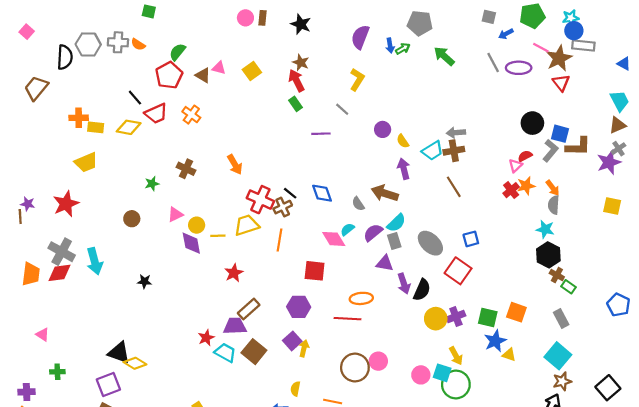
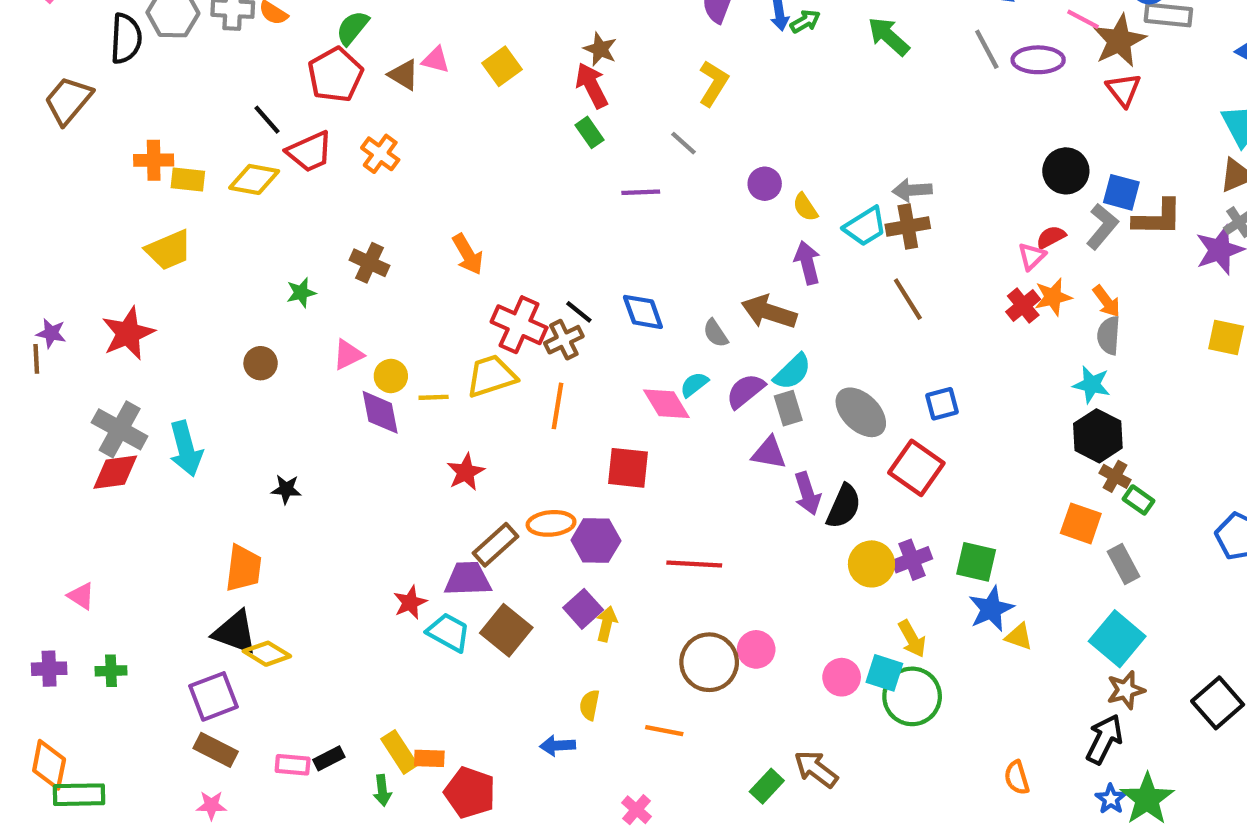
orange trapezoid: (31, 274) -> (243, 568), moved
orange ellipse: (361, 298) -> (551, 523), moved
orange square: (516, 312) -> (1081, 523), moved
purple cross: (27, 392) -> (49, 669), moved

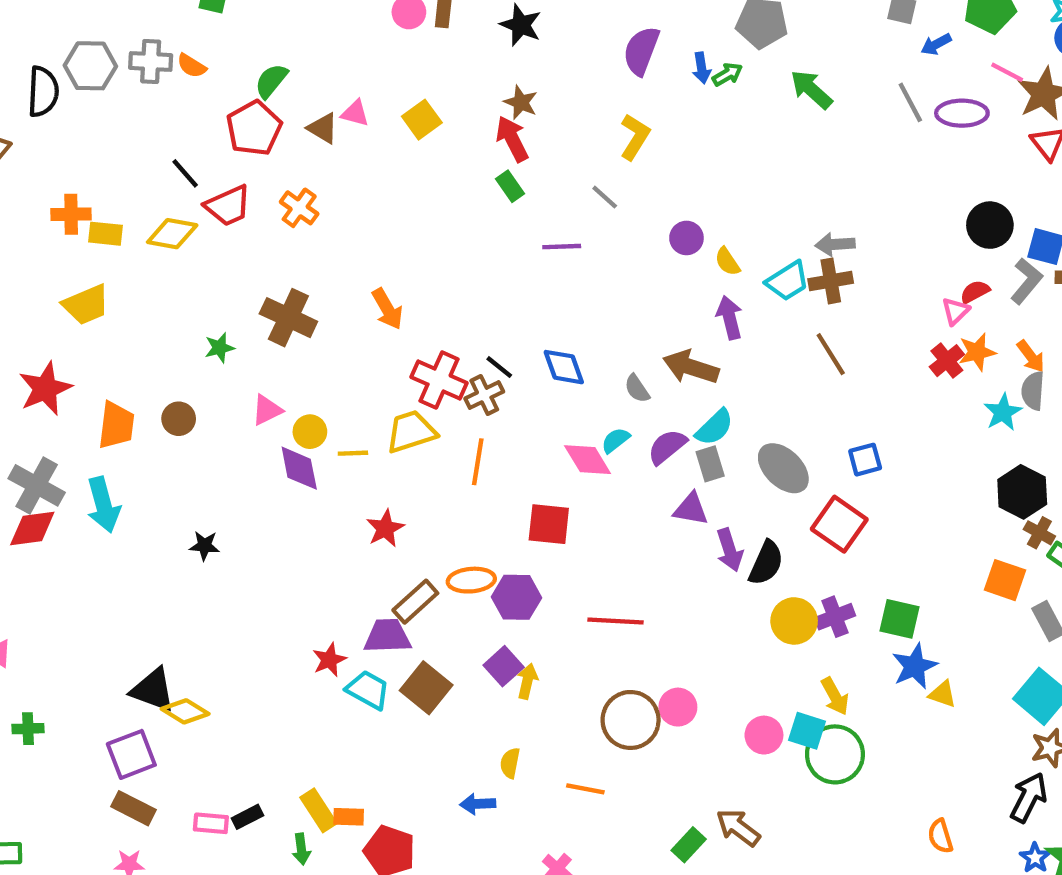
brown cross: (369, 263) -> (288, 318), size x1.4
cyan star: (1092, 385) -> (1003, 412), moved, turned 30
orange trapezoid: (243, 568) -> (116, 425), moved

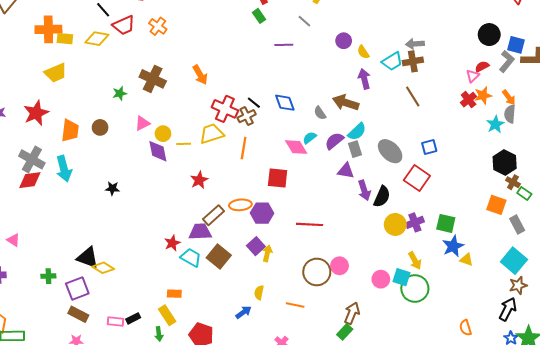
orange cross: (71, 214) -> (48, 29), size x1.4
green cross: (28, 729) -> (48, 276), moved
blue arrow: (478, 804) -> (244, 312), turned 147
orange rectangle: (349, 817) -> (174, 294), moved
brown arrow: (738, 828) -> (352, 313), moved, turned 75

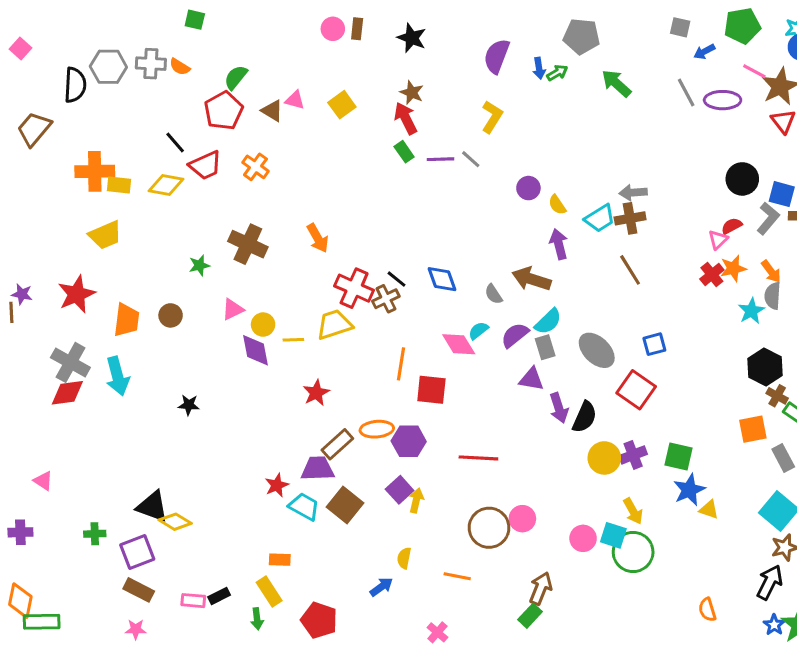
purple line: (284, 45) -> (440, 159), moved
orange line: (244, 148) -> (401, 364), moved
orange square: (496, 205) -> (753, 429), turned -30

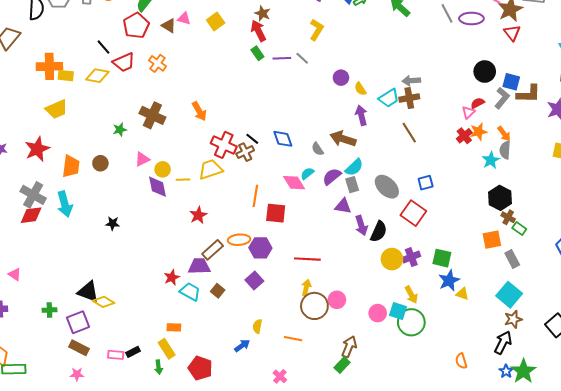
yellow arrow: (416, 500) -> (306, 288), moved
brown square: (345, 505) -> (218, 291), size x0.6

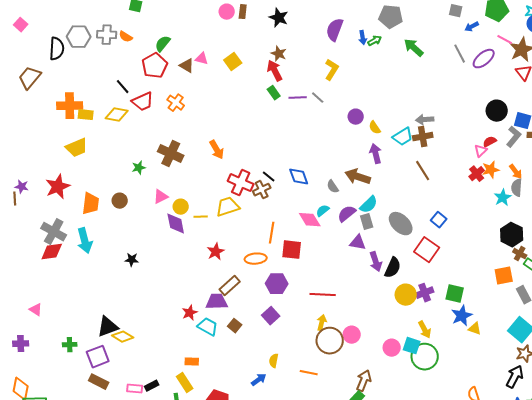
purple ellipse: (471, 19) -> (484, 59), turned -40
blue square: (426, 183) -> (439, 220), turned -35
orange ellipse: (239, 240) -> (256, 259), moved
black triangle: (88, 292) -> (108, 327), turned -40

